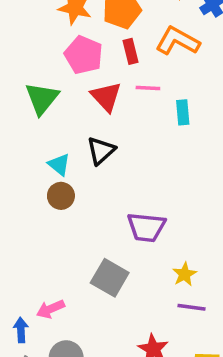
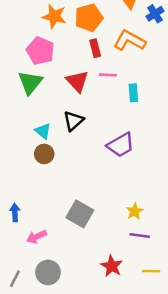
pink pentagon: (84, 55) -> (40, 51), moved
purple trapezoid: (146, 227) -> (121, 145), moved, turned -36
blue arrow: (21, 330) -> (15, 213), moved

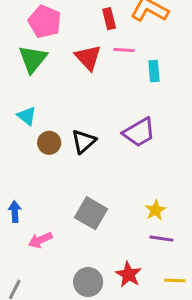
black triangle: (73, 121) -> (84, 141), moved
cyan triangle: (43, 131) -> (27, 116), moved
gray circle: (48, 272) -> (88, 282), moved

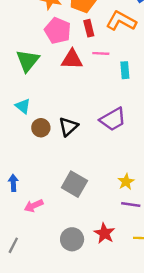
pink pentagon: (45, 22) -> (58, 31), moved
red triangle: (88, 58) -> (72, 59), turned -45

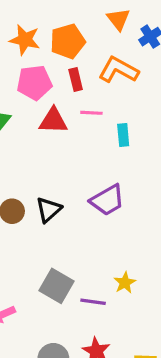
pink pentagon: (58, 31) -> (34, 83), turned -30
purple line: (131, 205) -> (93, 302), moved

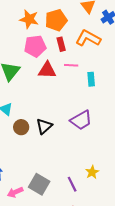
gray square: (57, 286) -> (39, 184), moved
purple line: (93, 302) -> (72, 184), turned 56

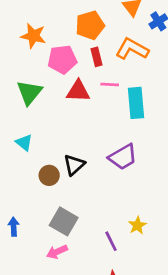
orange star: (29, 19) -> (33, 36), moved
cyan rectangle: (91, 79) -> (136, 103), size x1.6
brown circle: (21, 127) -> (49, 175), moved
gray square: (39, 184) -> (64, 221), moved
pink arrow: (15, 192) -> (57, 252), moved

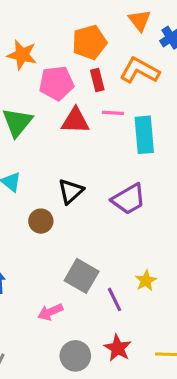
black triangle: (74, 165) -> (71, 191), moved
gray square: (64, 221) -> (82, 276), moved

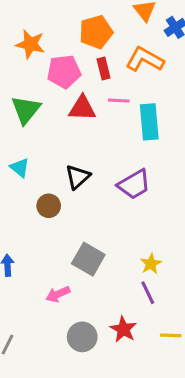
purple line: (115, 299) -> (148, 293), moved

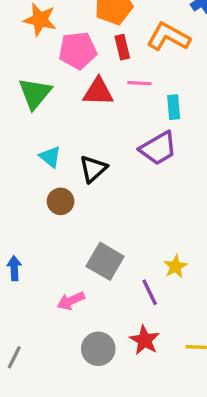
cyan rectangle: (149, 122) -> (174, 107), size x0.6
cyan triangle: (20, 168) -> (50, 157), moved
purple trapezoid: (134, 184) -> (158, 148), moved
purple line: (148, 293) -> (150, 292), moved

